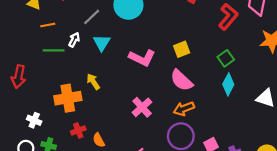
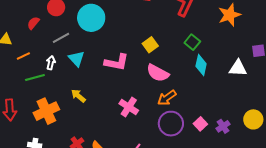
gray line: (92, 17) -> (61, 38), turned 30
orange cross: (68, 98) -> (46, 111), moved

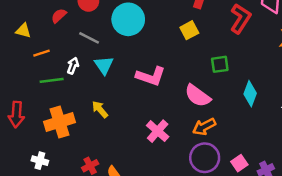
gray line: (61, 38) -> (89, 38), turned 48
green square: (192, 42) -> (220, 64), moved, turned 35
yellow square: (150, 45) -> (189, 30), moved

